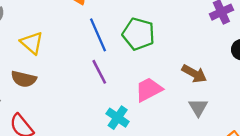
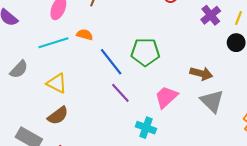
brown semicircle: (24, 79) -> (58, 116), turned -35
gray triangle: (198, 107) -> (212, 101), size x1.4

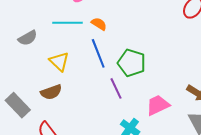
green pentagon: (145, 52) -> (132, 63), moved
blue line: (111, 62) -> (98, 53), moved

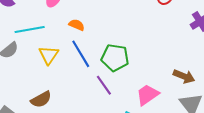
cyan line: (67, 23) -> (30, 29), moved
yellow triangle: (59, 62) -> (49, 55), moved, turned 30

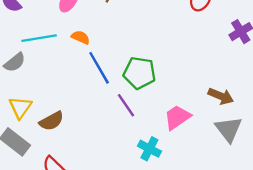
orange semicircle: (77, 25) -> (81, 37), moved
yellow triangle: (49, 55) -> (20, 107), moved

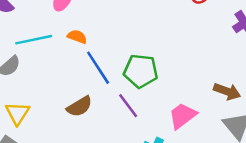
brown semicircle: (51, 121) -> (79, 106), moved

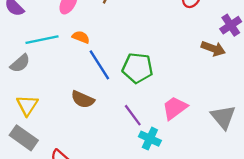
brown arrow: (227, 91) -> (213, 49), moved
brown semicircle: (79, 106) -> (83, 99), turned 55
purple line: (128, 106) -> (133, 115), moved

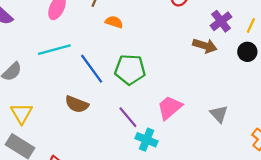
orange semicircle: (81, 37) -> (114, 22), moved
cyan line: (42, 40) -> (54, 50), moved
gray triangle: (223, 117) -> (219, 114), size x0.7

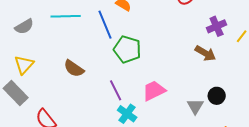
brown arrow: (205, 46) -> (205, 53), moved
black circle: (247, 52) -> (217, 96), moved
blue line: (92, 69) -> (105, 25), moved

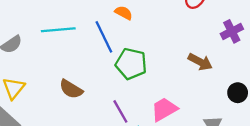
brown arrow: (205, 53) -> (200, 62), moved
black circle: (217, 96) -> (238, 93), moved

